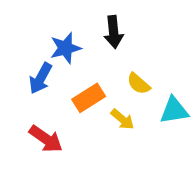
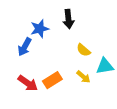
orange rectangle: (89, 98) -> (52, 80), moved
yellow arrow: (122, 119) -> (83, 77), moved

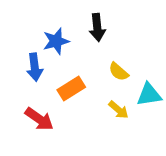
blue arrow: (25, 47) -> (35, 67), turned -36
orange rectangle: (52, 80) -> (71, 88), moved

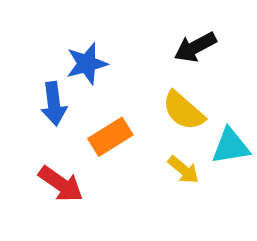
black arrow: (97, 27) -> (195, 47), moved, turned 68
yellow semicircle: (119, 72) -> (183, 111), size x1.4

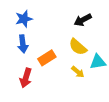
blue star: (87, 64) -> (24, 19), moved
red arrow: (61, 184) -> (26, 78), turned 72

